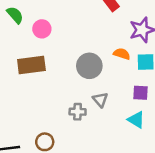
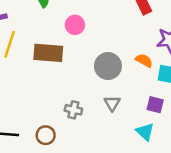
pink circle: (42, 29) -> (75, 25), moved
gray cross: (78, 112) -> (73, 110), moved

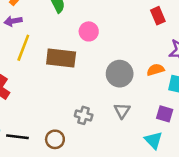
orange semicircle: (144, 60) -> (156, 70), turned -48

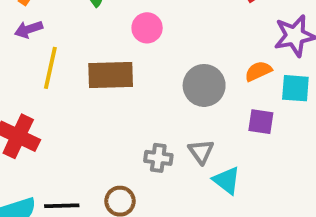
gray triangle: (122, 111) -> (201, 152), moved
purple square: (165, 114) -> (261, 122), moved
cyan triangle: (153, 140) -> (227, 180), moved

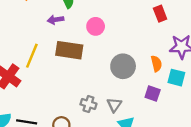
purple arrow: (29, 29) -> (56, 20), moved
yellow line: (50, 68) -> (32, 56), moved
orange semicircle: (258, 71) -> (156, 64), turned 91

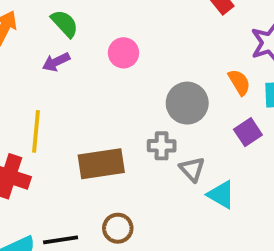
brown rectangle: (69, 50) -> (101, 164), moved
purple square: (153, 94) -> (248, 132), turned -35
gray cross: (88, 104) -> (162, 146), moved

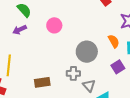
brown rectangle: (101, 164) -> (42, 82), size x0.7

